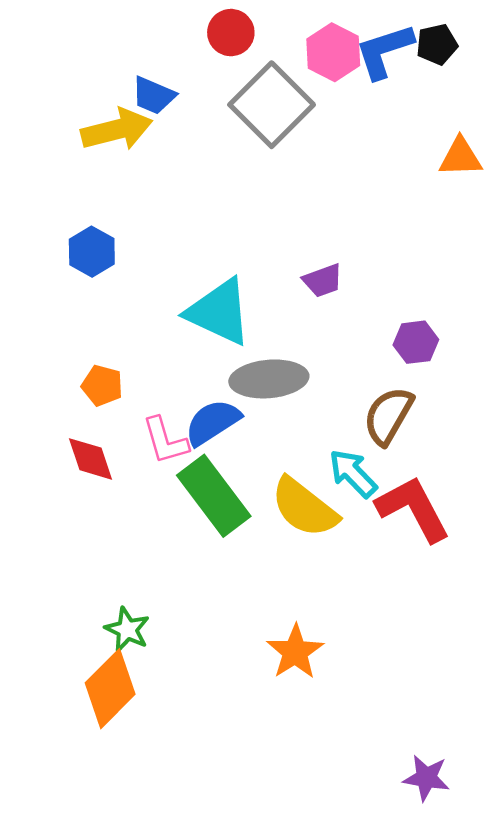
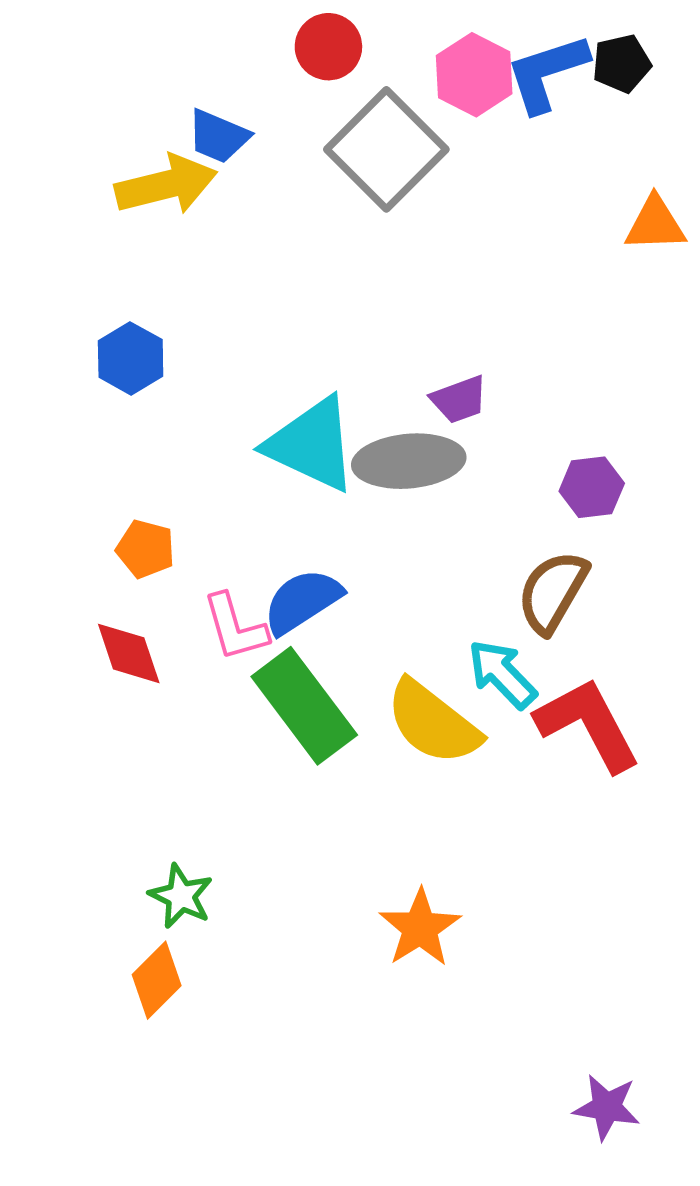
gray ellipse: (269, 379) -> (409, 461), moved
orange diamond: (110, 689) -> (157, 980), size x0.7

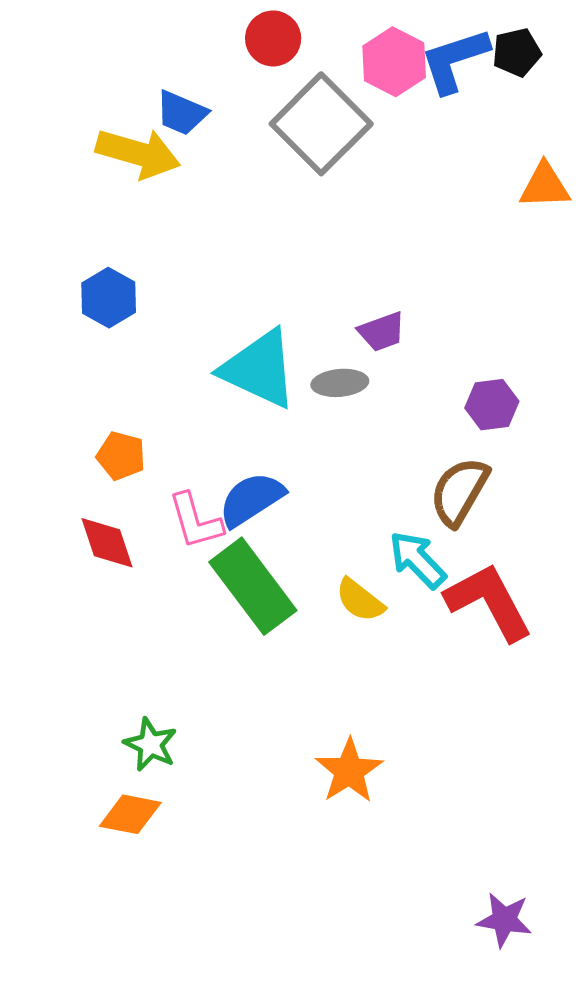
yellow arrow: (166, 185) -> (138, 153), turned 30
gray ellipse: (409, 461) -> (340, 383), size x0.6
yellow semicircle: (433, 723) -> (360, 600), size x0.6
orange diamond: (157, 980) -> (130, 814), turned 56

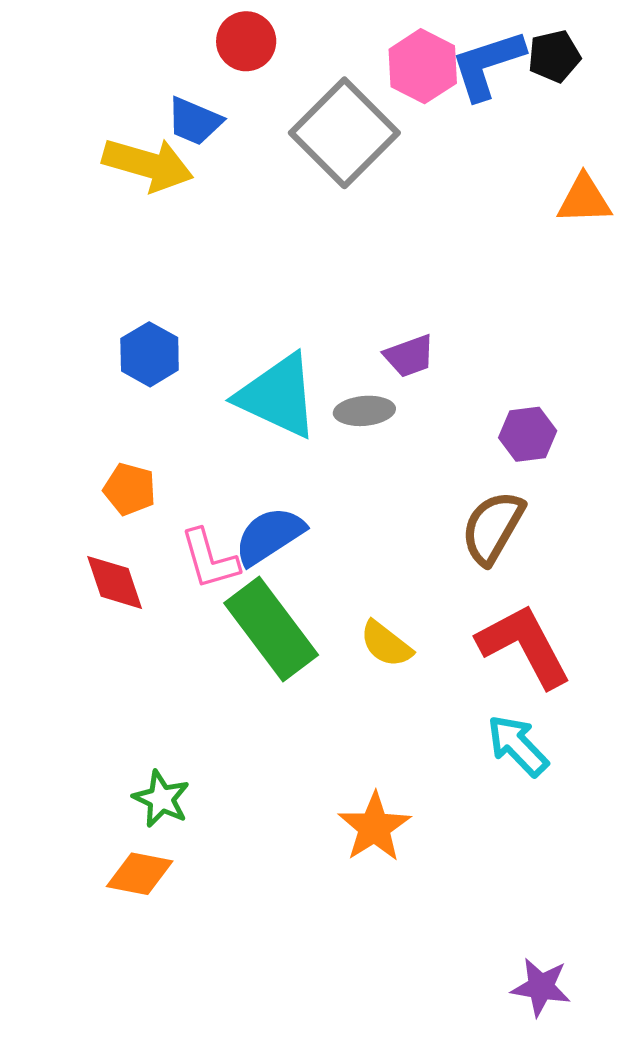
red circle: (273, 38) -> (246, 41), moved
blue hexagon: (109, 298) -> (150, 354), moved
cyan arrow: (417, 560) -> (518, 746), moved

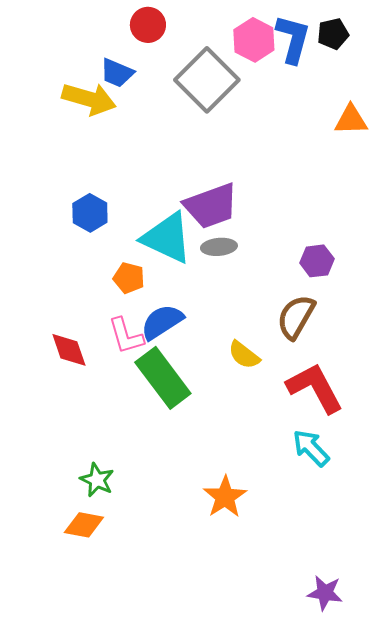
blue L-shape: (488, 65) -> (293, 39), turned 123
purple trapezoid: (409, 356) -> (211, 206), moved, size x1.8
orange pentagon: (130, 489) -> (129, 278), moved
yellow semicircle: (386, 644) -> (244, 355), moved

